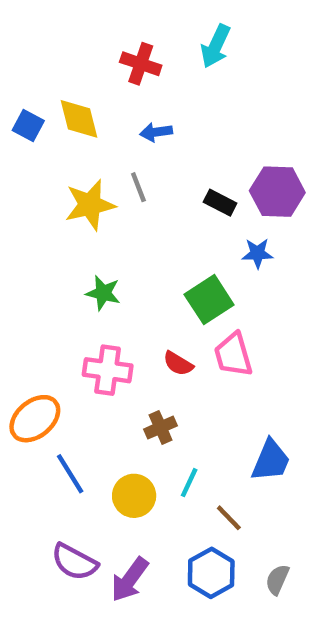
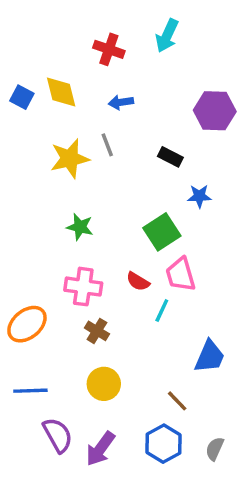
purple hexagon: (277, 192) -> (215, 111), moved
brown cross: (161, 427) -> (97, 331), moved, turned -35
blue line: (70, 474) -> (30, 391), moved, turned -60
cyan line: (189, 483) -> (162, 310), moved
purple semicircle: (75, 562) -> (58, 435), turned -147

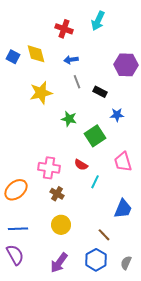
gray line: (107, 145) -> (77, 82), moved
green star: (80, 227) -> (69, 119), moved
pink trapezoid: (181, 275) -> (123, 162), moved
purple semicircle: (58, 435) -> (15, 255), moved

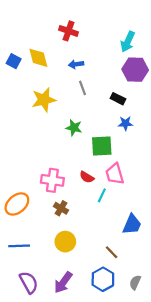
cyan arrow: (98, 21) -> (128, 42), moved
black rectangle: (100, 92) -> (118, 99), moved
green square: (95, 136) -> (102, 146), turned 30
pink trapezoid: (123, 162) -> (115, 174), moved
purple semicircle: (15, 255) -> (29, 282), moved

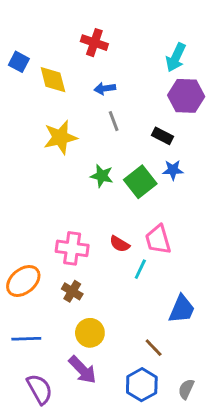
blue square: (14, 61) -> (19, 62), moved
green square: (102, 146) -> (140, 182), moved, turned -35
brown cross: (61, 208) -> (72, 291), moved
purple arrow: (63, 282) -> (83, 370), moved, turned -80

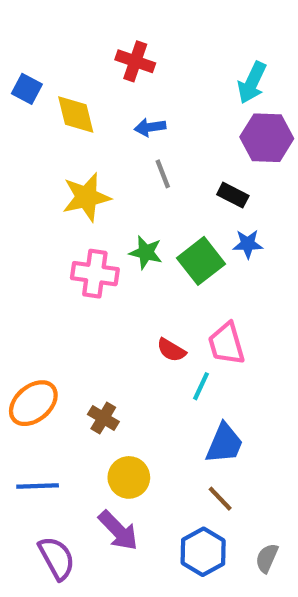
pink cross: (72, 248) -> (95, 274), moved
blue trapezoid: (182, 309) -> (224, 443), moved

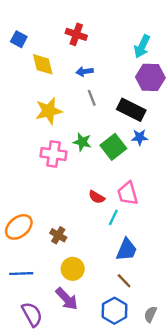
blue square: (27, 89) -> (19, 39), moved
black rectangle: (233, 195) -> (131, 110), size x1.6

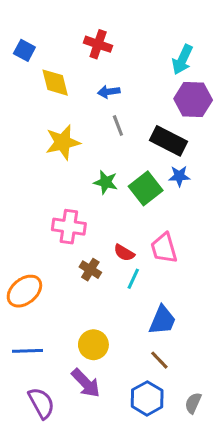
pink cross: (53, 154) -> (69, 227), moved
cyan line: (113, 217) -> (133, 279), moved
brown cross: (58, 235) -> (90, 270), moved

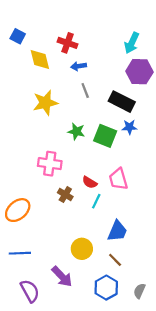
red cross: (98, 44) -> (67, 43), moved
green square: (146, 188) -> (105, 136), turned -30
yellow circle: (93, 345) -> (82, 249), moved

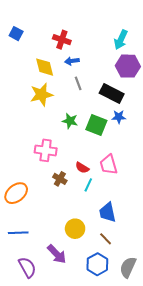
yellow diamond: (40, 60) -> (45, 67), moved
blue trapezoid: (117, 231) -> (108, 212), turned 145
gray semicircle: (139, 291) -> (128, 267), size x1.5

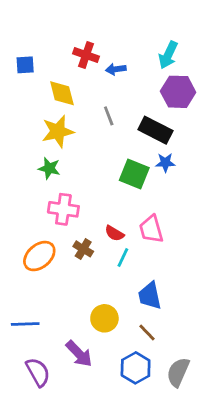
blue square: (16, 34) -> (25, 65), moved, turned -32
blue arrow: (72, 61) -> (116, 69), moved
green star: (70, 121) -> (49, 168), moved
orange ellipse: (16, 193) -> (39, 256), moved

